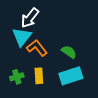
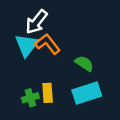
orange L-shape: (37, 48) -> (48, 44), moved
green cross: (17, 77) -> (30, 98), moved

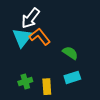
yellow rectangle: (48, 93) -> (47, 87), moved
cyan rectangle: (87, 93) -> (72, 77), size x0.7

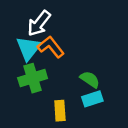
green semicircle: (70, 53) -> (90, 79), moved
green cross: (25, 81) -> (33, 78), moved, size x1.5

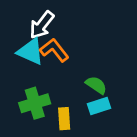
cyan triangle: (29, 48) -> (31, 52), turned -44
green cross: (33, 78) -> (35, 103), moved

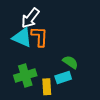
orange L-shape: (54, 50) -> (40, 37), turned 40
cyan rectangle: (99, 106) -> (63, 78), moved

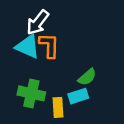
green semicircle: (70, 62) -> (87, 77), turned 105
green cross: (25, 75) -> (31, 93), turned 30

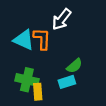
white arrow: (38, 23) -> (61, 19), moved
yellow rectangle: (58, 107) -> (38, 92), moved

